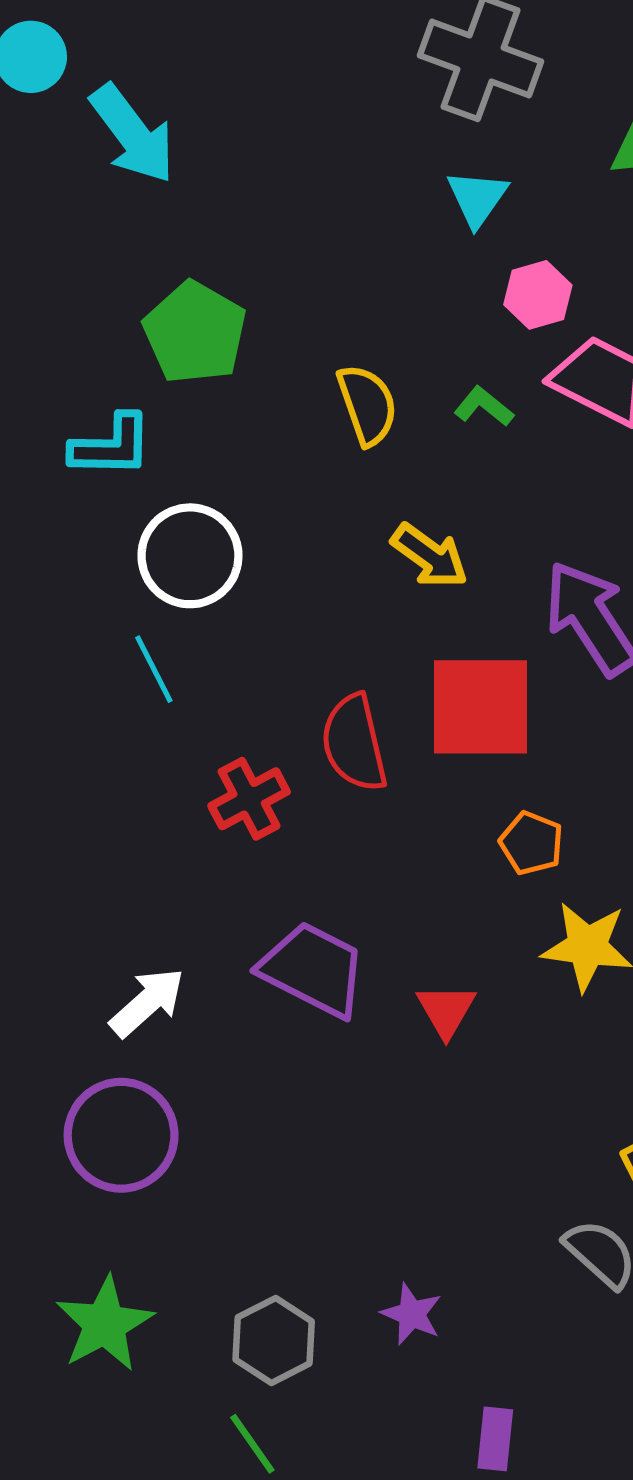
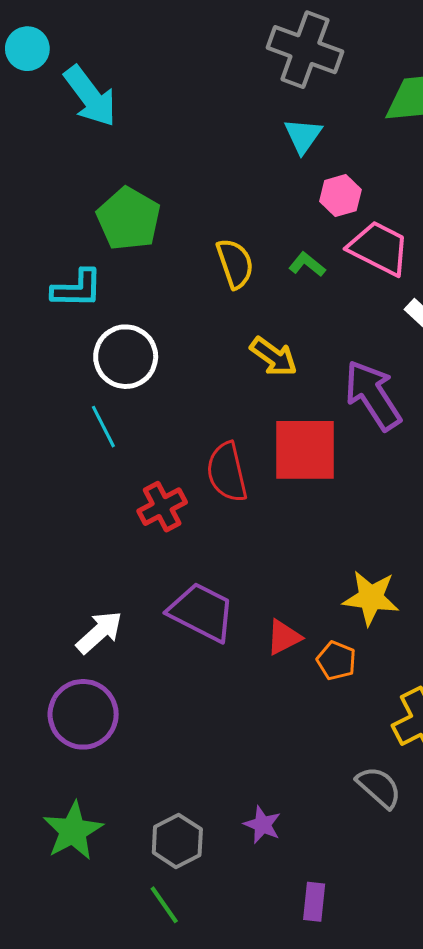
orange pentagon: (531, 843) -> (336, 661), moved
red triangle: (446, 1011) -> (284, 637), turned 33

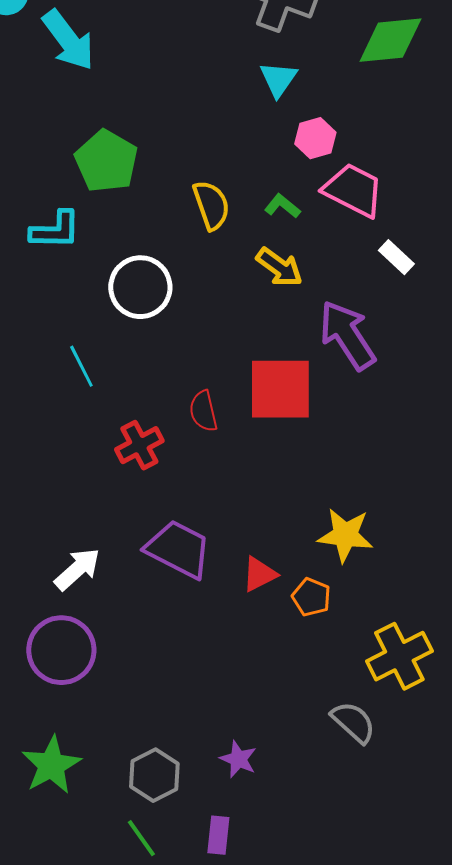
white circle: (126, 357) -> (140, 287), moved
yellow arrow: (274, 357) -> (279, 267), moved
red semicircle: (227, 472) -> (203, 411), size x0.7
purple rectangle: (314, 902) -> (218, 835), moved

